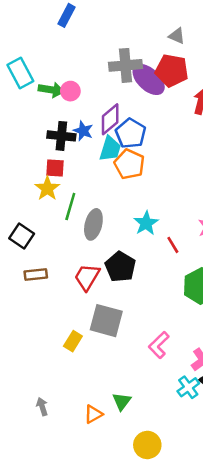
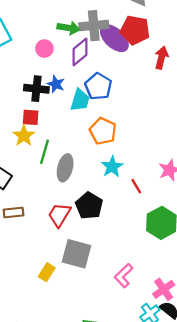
green arrow: (51, 90) -> (69, 28), moved
purple diamond: (110, 119) -> (80, 52), moved
orange pentagon: (129, 164) -> (103, 131), moved

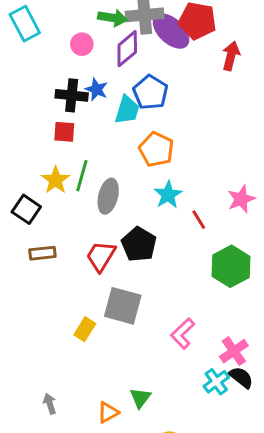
yellow star: (24, 136) -> (56, 180), moved

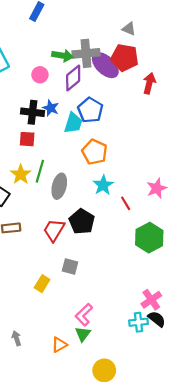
gray square: (123, 306) -> (70, 266), size x0.6
pink L-shape: (183, 334) -> (84, 315), moved
cyan cross: (216, 382) -> (138, 322), turned 30

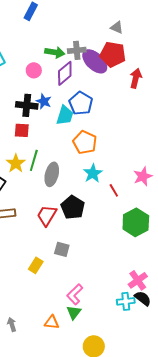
gray cross: (86, 53) -> (77, 50), size x0.7
gray arrow: (16, 338) -> (12, 324), moved
orange triangle: (59, 345) -> (52, 322), turned 35

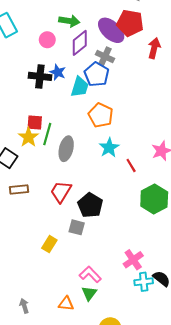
gray cross: (77, 50) -> (105, 57), moved, turned 30
red square: (22, 130) -> (35, 123), moved
black pentagon: (73, 207) -> (90, 205), moved
pink cross: (138, 280) -> (133, 260), moved
pink L-shape: (75, 294) -> (90, 274), turned 90

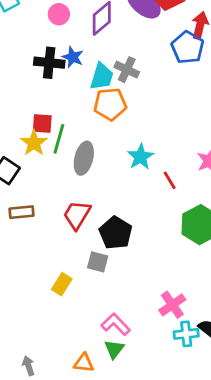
gray cross: (105, 57) -> (127, 70), moved
blue pentagon: (97, 74) -> (188, 47), moved
orange pentagon: (101, 115) -> (110, 104), moved, turned -30

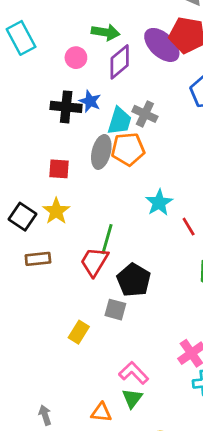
green line: (59, 139) -> (107, 239), moved
yellow star: (34, 143) -> (56, 211), moved
gray ellipse: (84, 158) -> (101, 152), moved

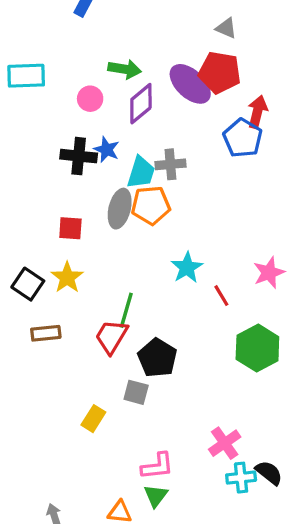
cyan rectangle: (21, 38) -> (26, 76), turned -64
gray cross: (145, 114) -> (170, 164), turned -30
pink L-shape: (134, 373) -> (157, 466), turned 128

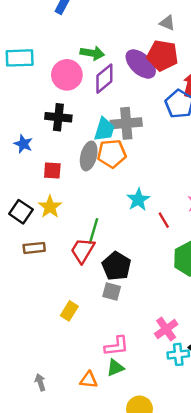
pink circle: (90, 99) -> (67, 75), size x1.6
blue star: (107, 150) -> (23, 144), moved
gray cross: (170, 164) -> (126, 123), size x1.4
gray square: (136, 392) -> (112, 292), moved
green triangle: (156, 496) -> (115, 368), turned 30

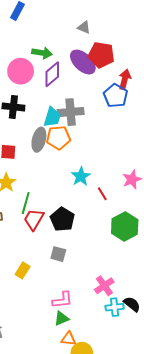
gray triangle: (167, 23) -> (84, 27), moved
green line: (94, 231) -> (26, 203), moved
black pentagon: (116, 266) -> (62, 219), moved
orange triangle: (89, 380) -> (69, 339), moved

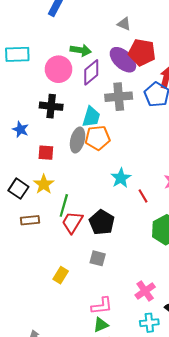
gray cross: (71, 112) -> (119, 97), moved
cyan cross: (115, 307) -> (149, 323), moved

